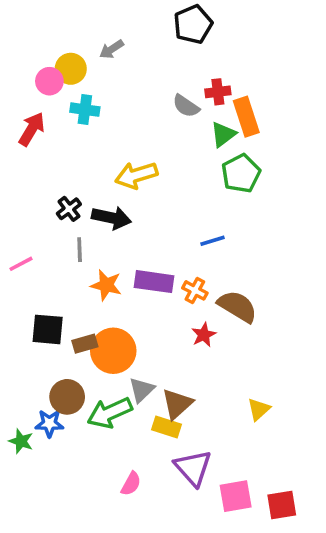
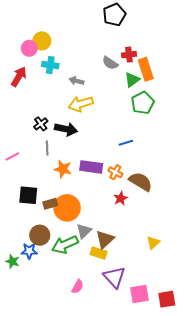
gray arrow: (111, 49) -> (76, 81), moved, turned 48

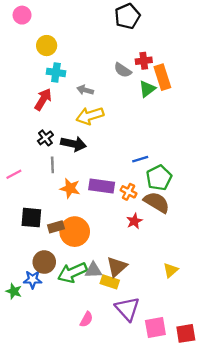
pink circle: (29, 48) -> (22, 15), moved
red arrow: (19, 77) -> (43, 99), moved
green pentagon: (143, 103) -> (159, 178), moved
gray triangle: (84, 231) -> (93, 270), moved, turned 42

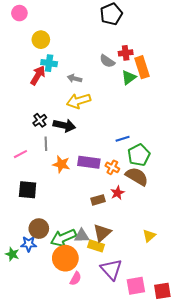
red arrow: (43, 99) -> (38, 75), moved
pink line: (14, 174) -> (20, 154), moved
brown rectangle: (56, 227) -> (98, 200), moved
orange circle: (75, 232) -> (65, 258), moved

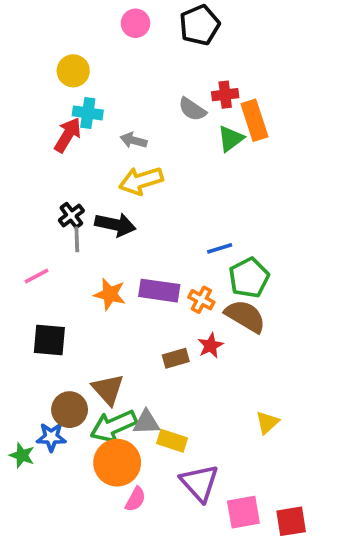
pink circle: (19, 13) -> (135, 23), moved
gray line: (46, 144) -> (77, 239), moved
brown triangle: (102, 233) -> (108, 389), moved, turned -30

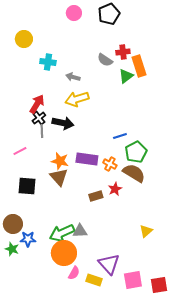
yellow circle: (73, 71) -> (24, 39), moved
red arrow: (68, 135) -> (37, 104), moved
brown triangle: (108, 389) -> (59, 177), moved
brown circle: (70, 410) -> (13, 224), moved
yellow rectangle: (172, 441) -> (94, 280), moved

